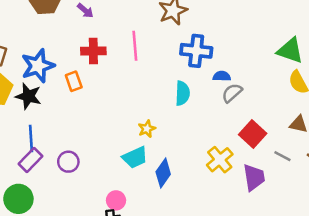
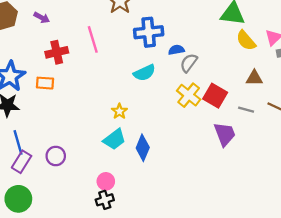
orange rectangle: (74, 81) -> (45, 83), turned -54
cyan semicircle: (182, 93) -> (144, 73), turned 75
yellow cross: (220, 160) -> (189, 95), moved

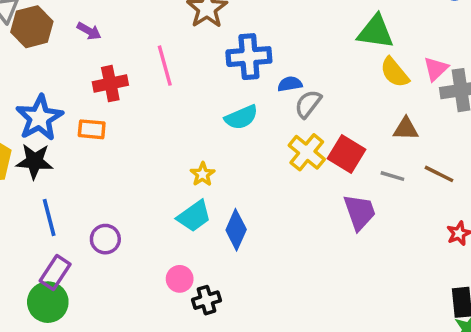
purple rectangle: (22, 162) -> (55, 272), moved
black cross: (105, 200) -> (206, 300), moved

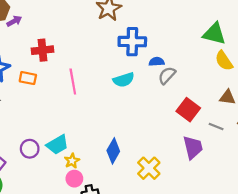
purple arrow: (89, 31) -> (14, 21), moved, turned -64
pink line: (165, 66) -> (73, 82), moved
yellow cross: (307, 152) -> (149, 168), moved
yellow star: (202, 174) -> (72, 161), moved
cyan trapezoid: (194, 216) -> (57, 145), moved

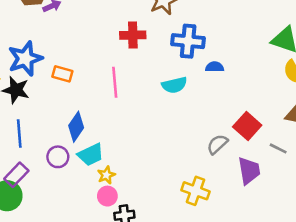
red cross: (43, 50) -> (133, 35), moved
gray semicircle: (167, 75) -> (217, 144), moved
blue diamond: (113, 151) -> (76, 127), moved
yellow cross: (149, 168) -> (195, 191), turned -30

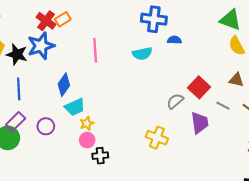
red cross: (133, 35) -> (46, 21), moved, turned 36
blue star: (25, 59) -> (41, 46), moved
orange rectangle: (62, 74) -> (63, 19), moved, turned -49
purple circle: (58, 157) -> (46, 126), moved

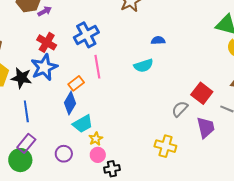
orange rectangle: (63, 19) -> (76, 83), moved
blue cross: (154, 19) -> (86, 35), moved, turned -30
blue semicircle: (174, 40) -> (158, 40), moved
purple circle: (46, 126) -> (64, 154), moved

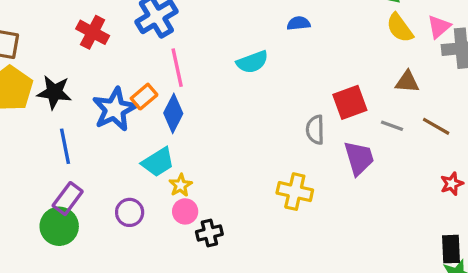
blue semicircle: (158, 40) -> (299, 23), moved
blue star: (44, 67) -> (114, 109), moved
red square: (202, 93) -> (350, 102), turned 35
blue diamond: (70, 103) -> (173, 113), moved
gray semicircle: (180, 109) -> (315, 130), turned -42

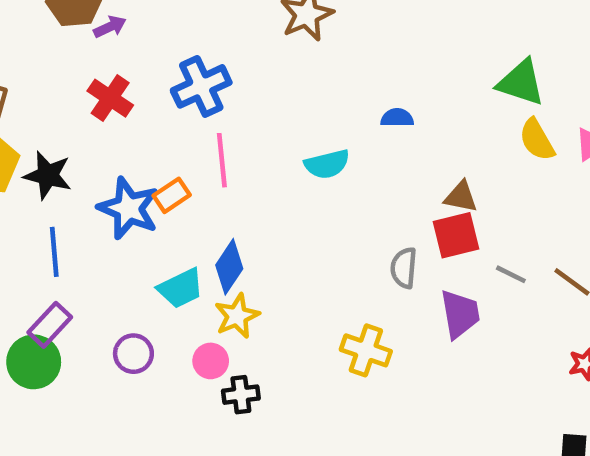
brown triangle: (407, 82) -> (461, 197), moved
blue star: (114, 109) -> (129, 208), turned -30
blue diamond: (173, 113) -> (229, 267), moved
yellow star: (181, 185) -> (237, 316), moved, size x1.4

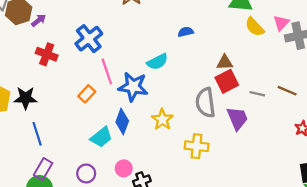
blue star: (129, 208) -> (133, 87), moved
gray semicircle: (404, 268) -> (205, 103), size x1.5
yellow star: (237, 316) -> (162, 119), moved

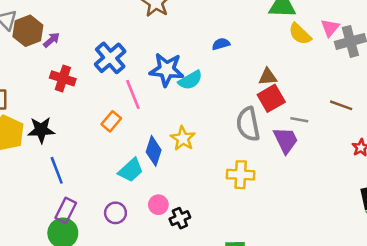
blue star: (133, 87) -> (167, 70), moved
gray line: (257, 94) -> (299, 120), moved
yellow star: (162, 119) -> (183, 138), moved

